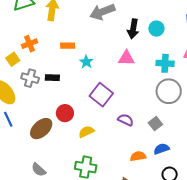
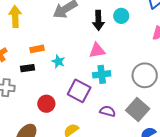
cyan cross: (165, 63) -> (102, 74), moved
black rectangle: (52, 78) -> (27, 68), moved
red circle: (65, 113) -> (46, 104), moved
gray square: (155, 124) -> (138, 109), size x1.6

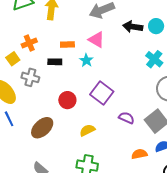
black arrow: (98, 20) -> (133, 27), turned 90
pink triangle: (97, 50) -> (96, 40), moved, turned 30
cyan cross: (102, 74) -> (154, 59), moved, turned 36

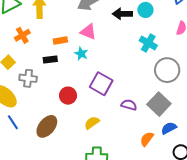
orange cross: (29, 43) -> (22, 35), moved
orange semicircle: (139, 154) -> (147, 139), turned -35

